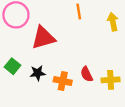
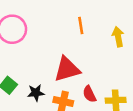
red triangle: (43, 38) -> (67, 69), moved

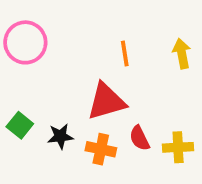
orange line: (81, 25) -> (125, 54), moved

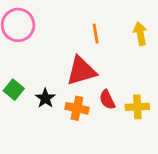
black star: (60, 136) -> (45, 98), turned -30

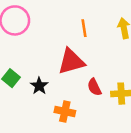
orange cross: (77, 108) -> (65, 111), moved

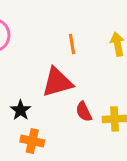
orange cross: (65, 111) -> (32, 141), moved

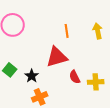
orange cross: (32, 141) -> (40, 97), turned -35

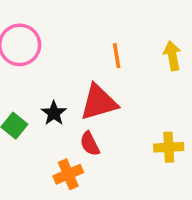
black star: (32, 76) -> (54, 113), moved
red semicircle: (75, 77) -> (90, 144), moved

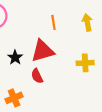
yellow cross: (169, 147) -> (85, 63), moved
orange cross: (68, 174) -> (14, 98), moved

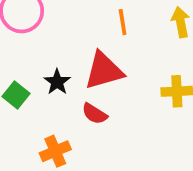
red semicircle: (37, 76) -> (95, 114), turned -32

